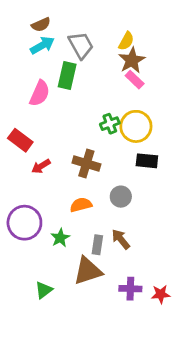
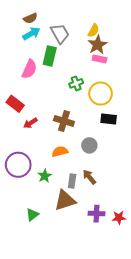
pink rectangle: (135, 80) -> (100, 59), turned -32
green cross: (110, 124) -> (76, 83), moved

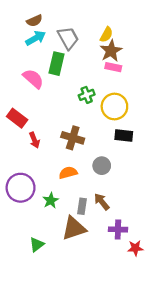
pink semicircle: (29, 69) -> (33, 79), turned -72
red arrow: (30, 123) -> (34, 140), turned -80
purple cross: (96, 214) -> (118, 229), moved

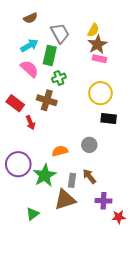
cyan arrow: (36, 38) -> (29, 45), moved
green cross: (87, 95) -> (59, 78), moved
brown cross: (73, 138) -> (47, 100), moved
green star: (51, 200) -> (45, 175), size x1.6

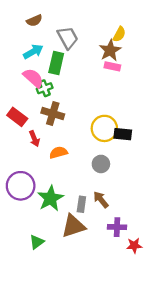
yellow semicircle: (93, 30) -> (119, 34), moved
green cross: (59, 78) -> (45, 88), moved
yellow circle: (100, 93) -> (104, 128), moved
orange semicircle: (60, 151) -> (58, 152), moved

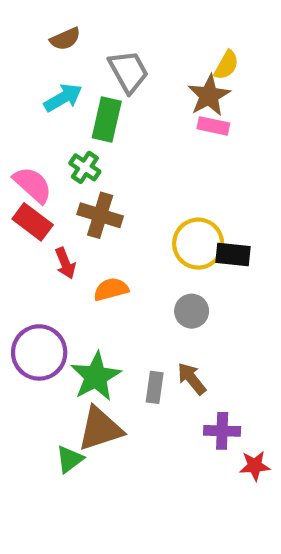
pink semicircle: (33, 78) -> (33, 185), moved
green cross: (45, 88) -> (85, 167), turned -35
brown triangle: (73, 226) -> (100, 429), moved

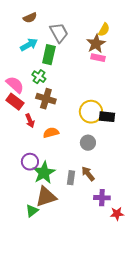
purple circle: (39, 352) -> (30, 162), moved, size x0.7

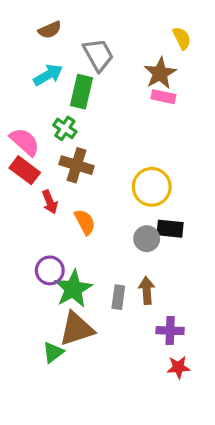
yellow semicircle: (104, 30) -> (182, 38), moved, turned -56
black rectangle: (107, 117) -> (170, 229), moved
orange semicircle: (51, 133) -> (85, 222), turned 77
brown arrow: (88, 174) -> (147, 290), turned 35
red star: (117, 214) -> (178, 367), moved

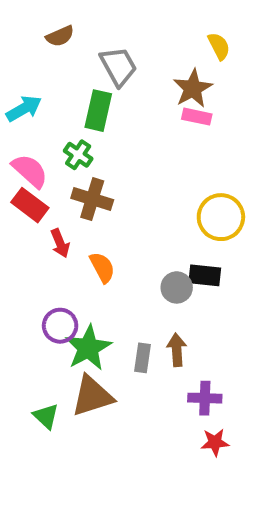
cyan arrow: (48, 75) -> (24, 109), moved
yellow circle: (152, 187) -> (221, 217), moved
green triangle: (53, 352) -> (46, 416), moved, turned -40

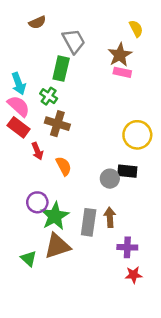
cyan arrow: (24, 109) -> (19, 84), moved, turned 100
gray rectangle: (142, 358) -> (89, 222), size x1.5

